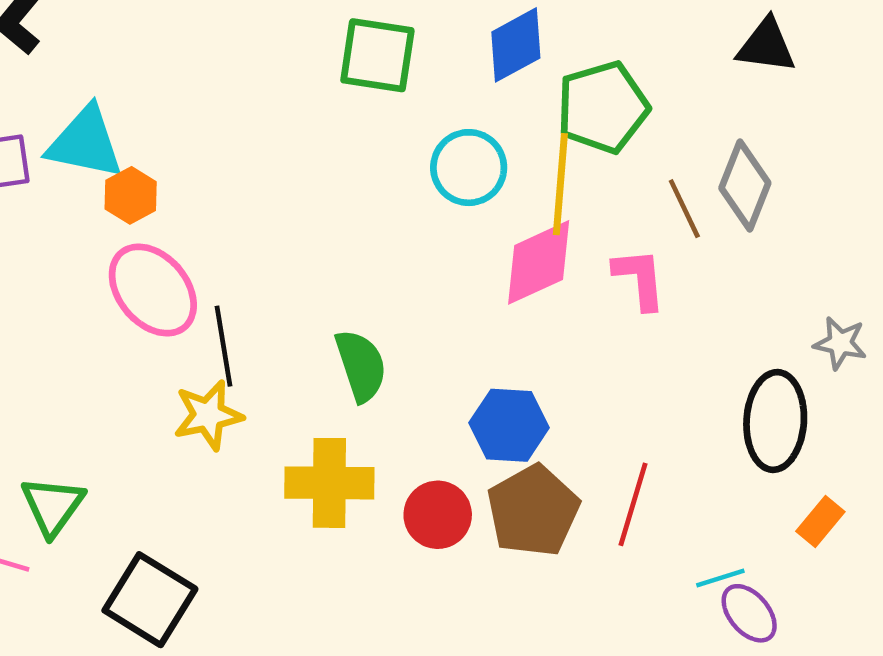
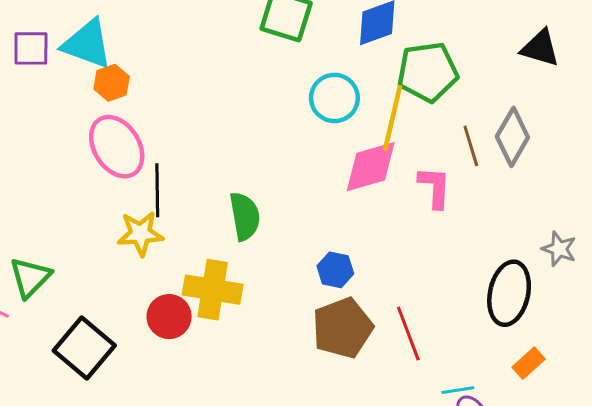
blue hexagon: (509, 425) -> (335, 270), size x0.7
red line: (633, 504) -> (408, 333), turned -46
red circle: (438, 515) -> (169, 317), moved

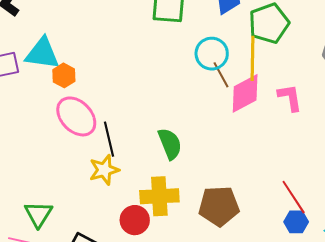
brown line: (471, 146) -> (221, 75), moved
blue hexagon: (335, 270) -> (296, 222), moved
brown pentagon: (343, 328) -> (219, 206), moved, turned 30

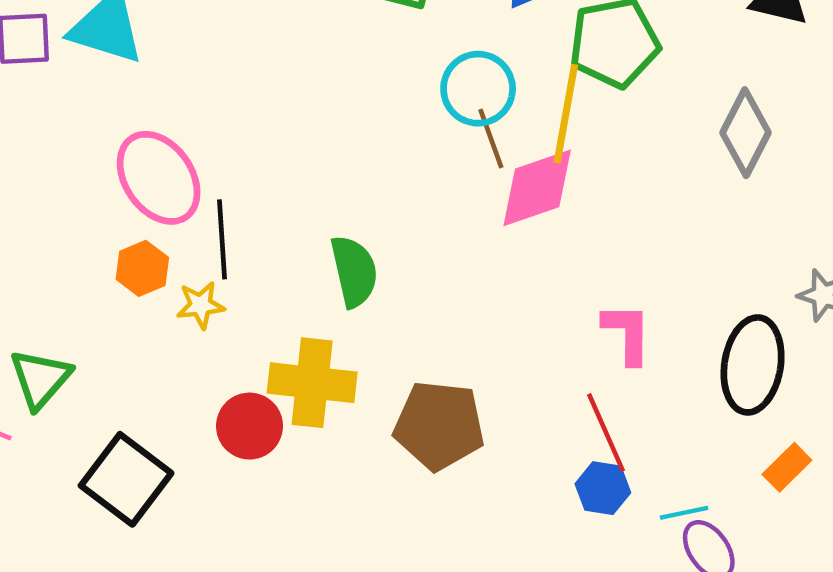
orange hexagon: (64, 75) -> (142, 268), moved
pink L-shape: (290, 98) -> (627, 333), moved
yellow star: (104, 170) -> (201, 305), size x0.7

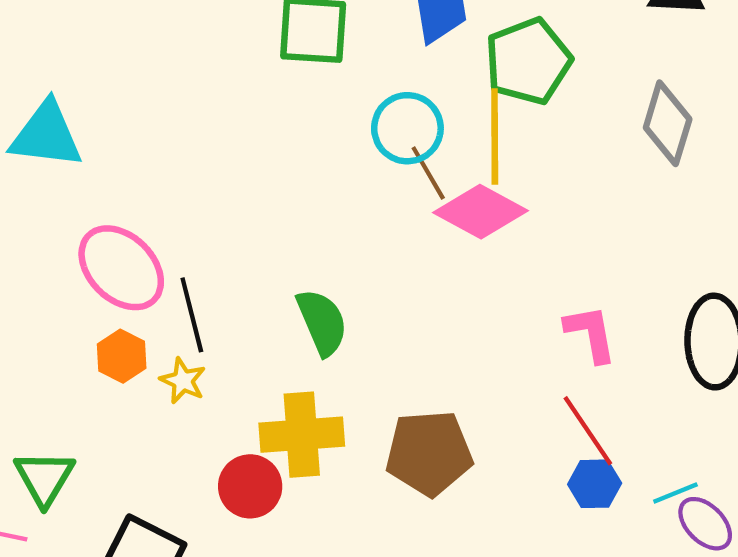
pink diamond: (537, 188) -> (480, 212), turned 58
yellow star: (201, 305) -> (183, 381), turned -30

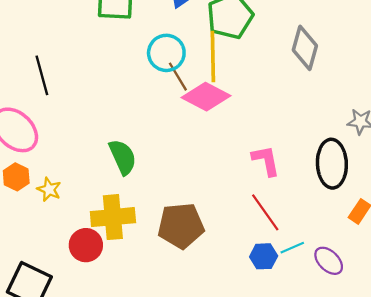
black line: (192, 315) -> (42, 75), moved
blue hexagon: (595, 484) -> (264, 256), moved
cyan line: (675, 493) -> (292, 248), moved

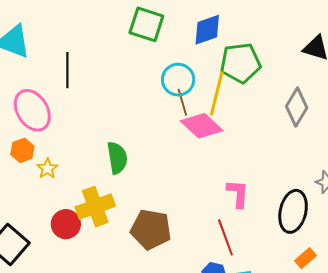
yellow cross: (113, 217) -> (95, 207), turned -30

